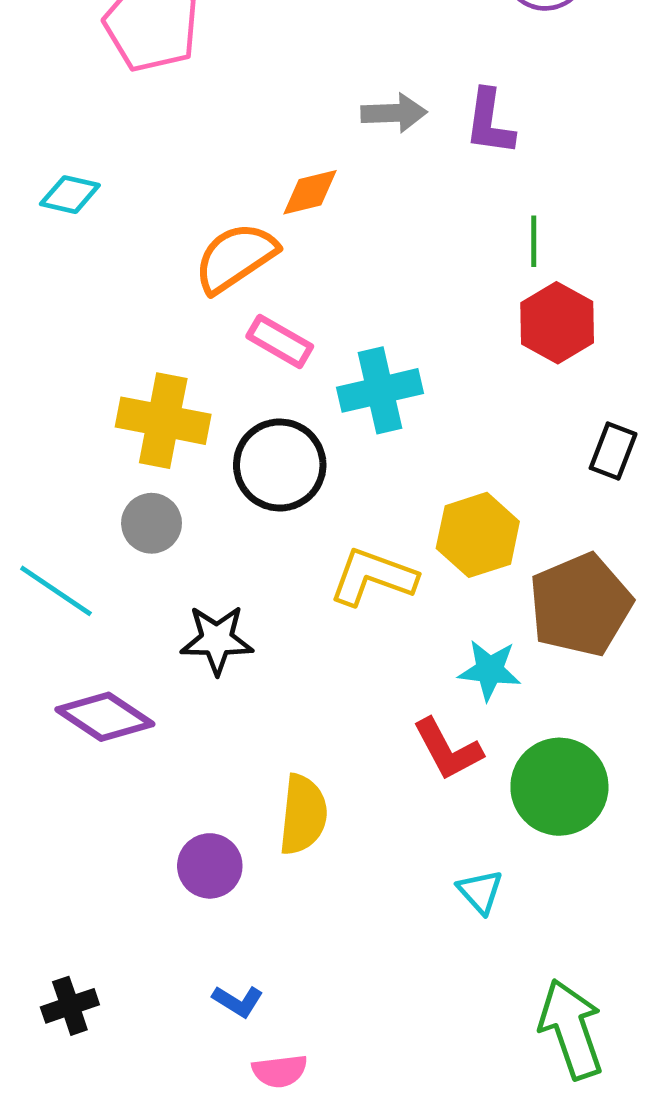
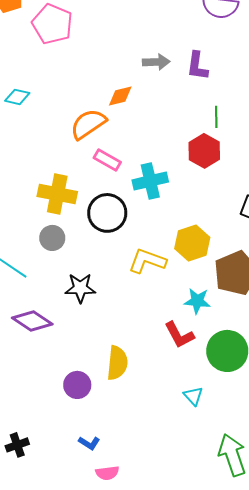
red hexagon: (557, 323) -> (204, 151), moved

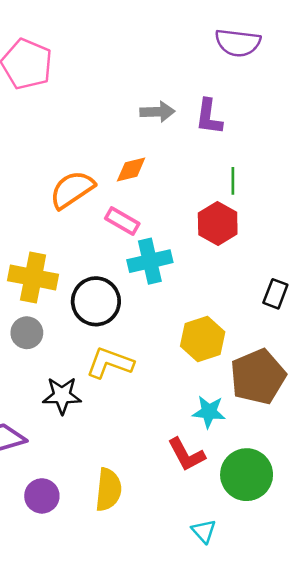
orange diamond: (120, 96) -> (131, 170), moved
pink rectangle: (107, 160) -> (122, 221), moved
yellow L-shape: (147, 261) -> (110, 363), moved
purple circle: (77, 385) -> (42, 496), moved

